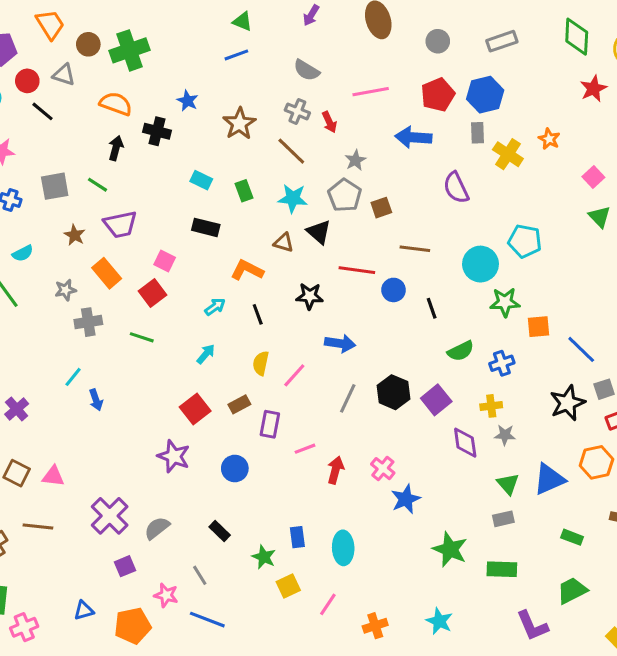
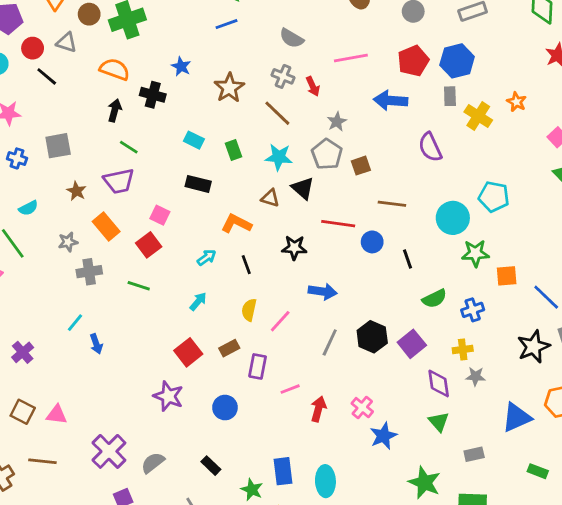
green line: (97, 185) -> (129, 147), moved
green triangle: (508, 484) -> (439, 422), moved
blue rectangle: (297, 537) -> (283, 471), size x1.4

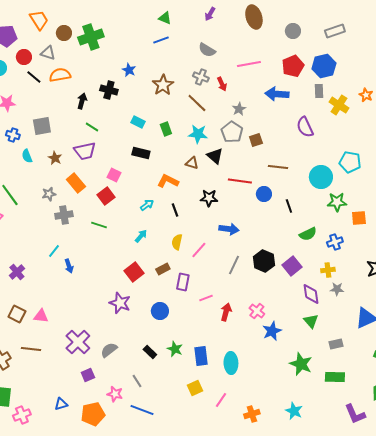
orange semicircle: (115, 69) -> (60, 75), moved, turned -30
cyan semicircle: (28, 208) -> (27, 156), moved, turned 96
green star: (252, 490) -> (175, 349), moved

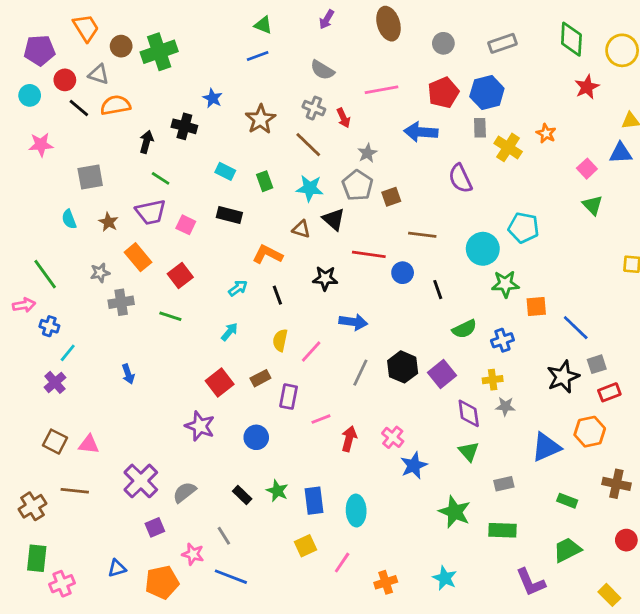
blue cross: (13, 135) -> (49, 326), moved
pink square: (114, 175) -> (186, 225), moved
cyan line: (54, 251) -> (68, 353), moved

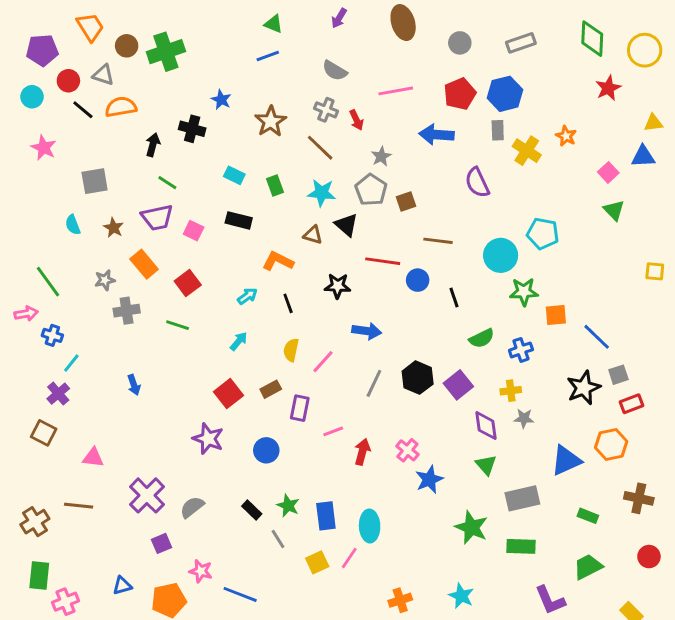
pink star: (41, 145) -> (44, 148), turned 30
brown square: (55, 442) -> (44, 433), moved
gray rectangle: (504, 484) -> (522, 498), size x1.6
gray line: (224, 536) -> (278, 539), moved
pink line: (342, 563) -> (349, 558), moved

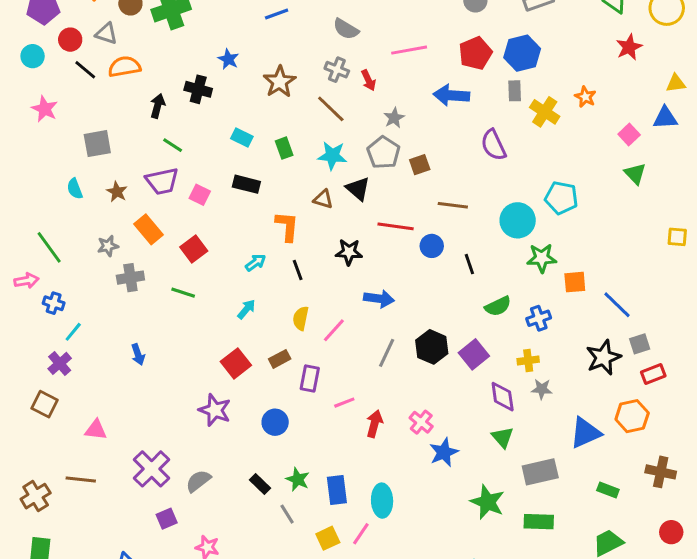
orange L-shape: (278, 261) -> (287, 226), turned 68

